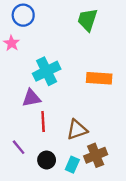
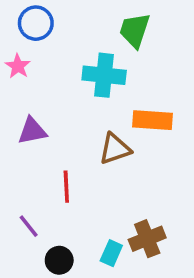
cyan cross: (47, 71) -> (104, 75), moved, turned 32
purple triangle: (31, 98) -> (32, 131), moved
brown triangle: (77, 130) -> (115, 149), moved
black circle: (47, 160) -> (59, 260), moved

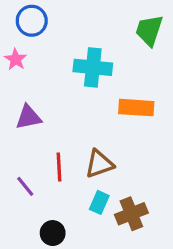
green trapezoid: (135, 30) -> (149, 30), moved
brown triangle: (115, 149) -> (99, 164), moved
purple line: (29, 226) -> (25, 186), moved
cyan rectangle: (111, 253) -> (99, 202), moved

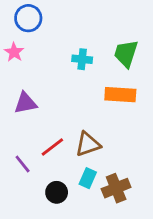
green trapezoid: (149, 30) -> (126, 54), moved
cyan cross: (93, 67) -> (82, 59), size x0.6
red line: (59, 167) -> (52, 147), turned 55
black circle: (53, 233) -> (57, 192), moved

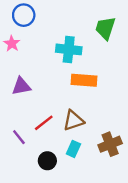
green trapezoid: (126, 54) -> (105, 28), moved
cyan cross: (82, 59) -> (69, 49), size x1.5
orange rectangle: (120, 95) -> (84, 80), moved
brown cross: (116, 188) -> (110, 144), moved

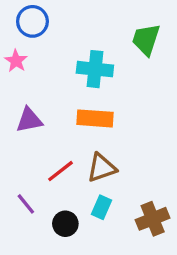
orange rectangle: (84, 80) -> (95, 118), moved
purple line: (19, 137) -> (26, 204), moved
brown cross: (110, 144) -> (153, 219), moved

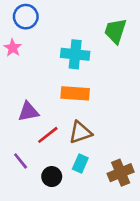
purple triangle: (29, 120) -> (28, 112), moved

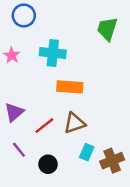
pink star: (13, 48) -> (12, 55), moved
cyan cross: (75, 54) -> (53, 53), moved
purple triangle: (28, 112) -> (14, 112), moved, turned -30
cyan rectangle: (80, 164) -> (87, 152), moved

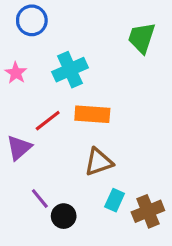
cyan cross: (53, 53) -> (70, 70), turned -30
red line: (44, 126) -> (48, 121), moved
purple line: (19, 150) -> (40, 199), moved

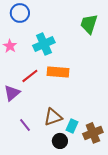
brown triangle: (99, 162) -> (53, 117), moved
black circle: (64, 216) -> (60, 141), moved

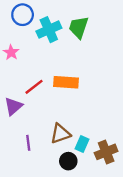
green trapezoid: (89, 24) -> (79, 27), moved
cyan cross: (44, 44) -> (49, 30), moved
purple line: (25, 125) -> (28, 143), turned 32

